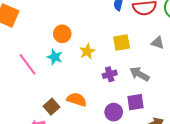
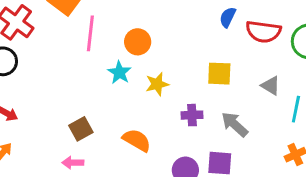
yellow star: (87, 51) -> (157, 84), moved
pink line: (28, 64) -> (90, 33), moved, turned 30
brown square: (52, 107) -> (81, 129), moved

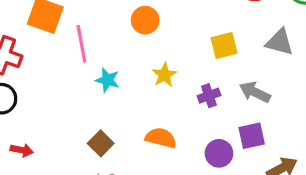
orange circle: (138, 42) -> (145, 20), moved
cyan star: (119, 72) -> (107, 80), moved
gray triangle: (271, 86) -> (280, 42), size x1.4

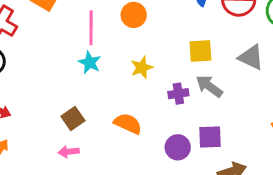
pink line: (81, 44) -> (91, 28), moved
gray arrow: (255, 92) -> (209, 86), moved

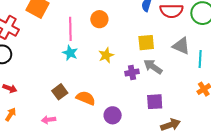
orange semicircle: (128, 124) -> (86, 98), moved
purple circle: (178, 147) -> (113, 115), moved
pink arrow: (69, 152) -> (49, 120), moved

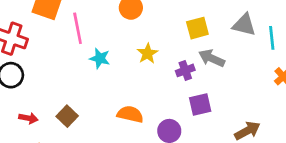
pink line: (70, 29) -> (78, 28), moved
brown square: (60, 92) -> (67, 116), moved
purple square: (155, 102) -> (200, 104), moved

